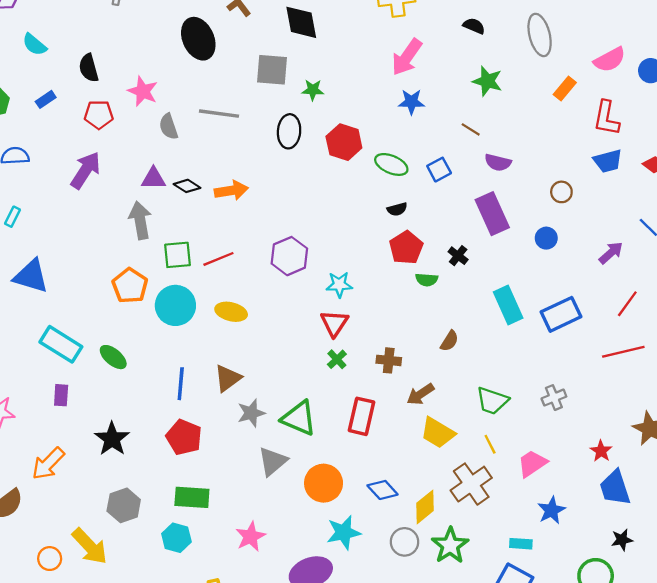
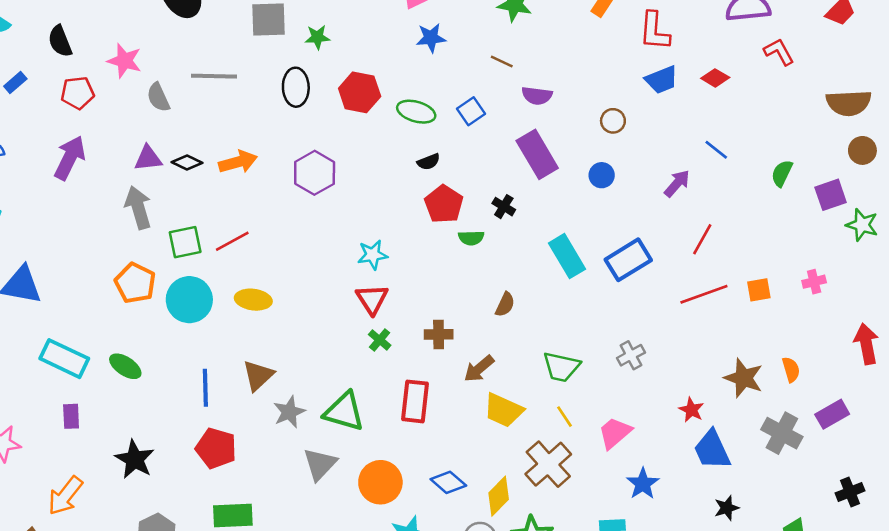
purple hexagon: (289, 256) -> (315, 173), moved

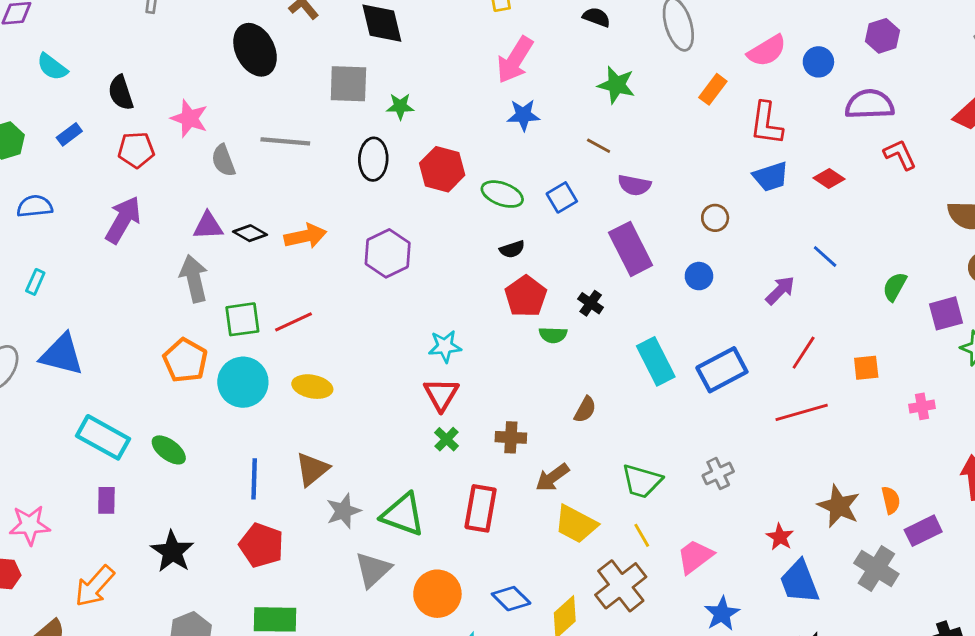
orange square: (759, 290) -> (866, 368), moved
purple rectangle: (832, 414) -> (923, 531), moved

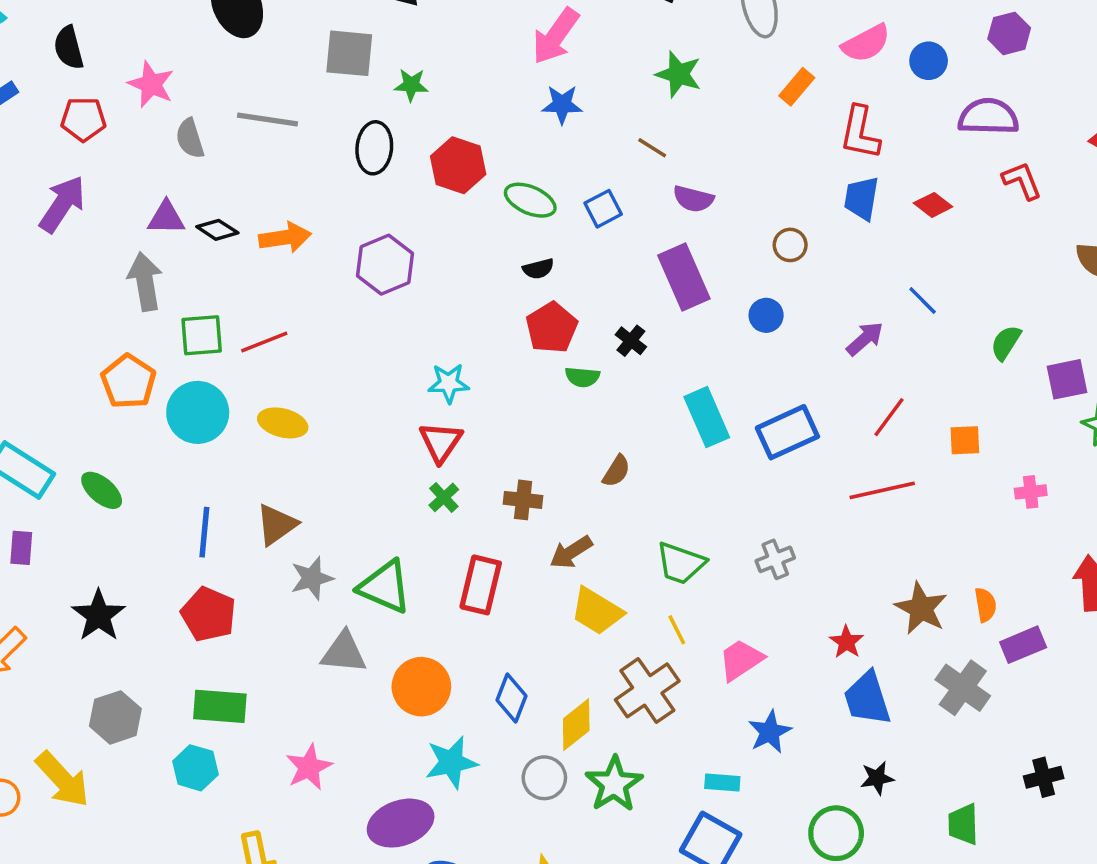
blue trapezoid: (771, 177) -> (862, 198), turned 114
gray triangle: (373, 570) -> (344, 653), turned 45
blue diamond: (511, 599) -> (512, 698), turned 63

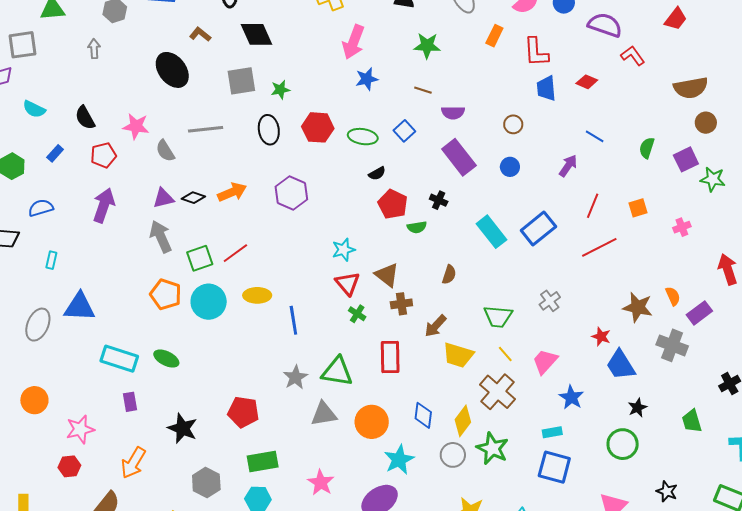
purple semicircle: (988, 117) -> (605, 25), turned 32
brown triangle: (276, 525) -> (387, 275), moved, turned -32
blue line: (204, 532) -> (293, 320), moved

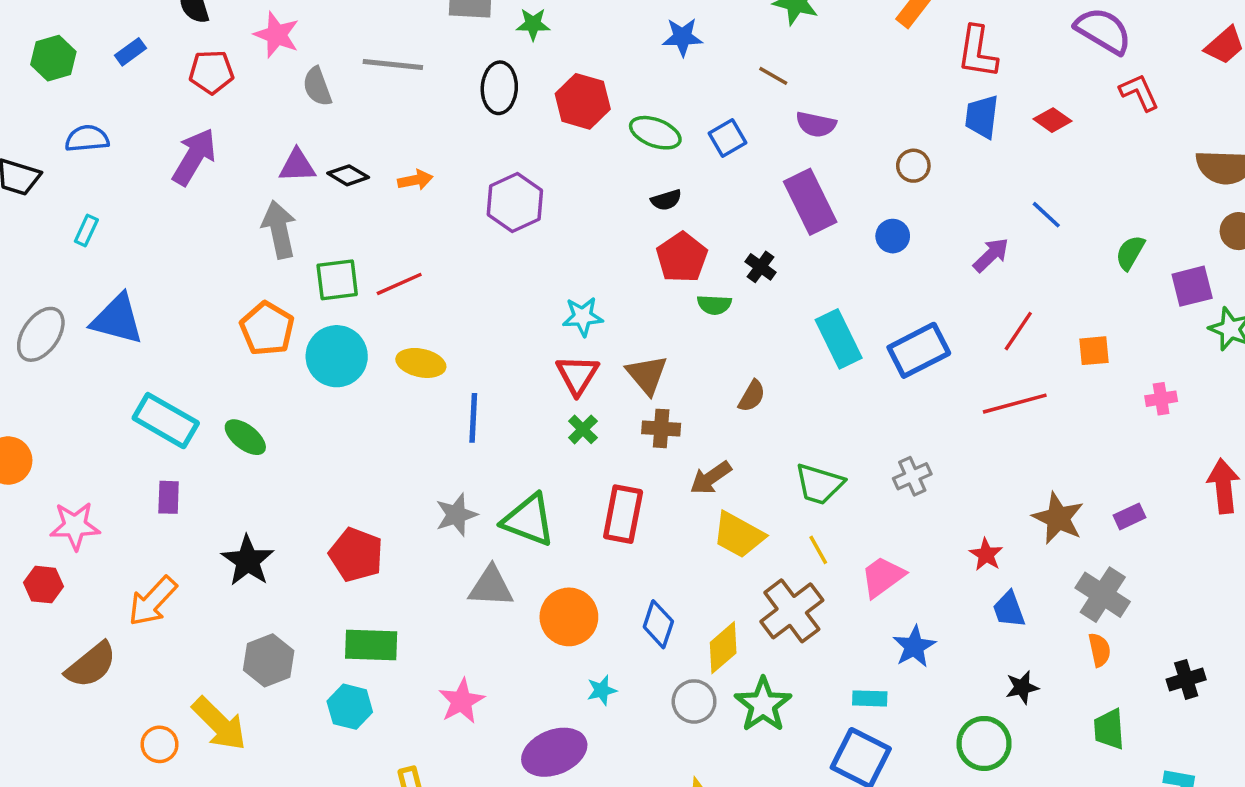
orange arrow: (232, 192) -> (415, 180), size x0.7
orange semicircle: (673, 296) -> (1099, 650), moved
purple rectangle: (699, 313) -> (1130, 516), moved, size x0.7
blue trapezoid: (621, 365) -> (1009, 609), size x0.7
cyan star: (399, 460) -> (602, 690), size x0.6

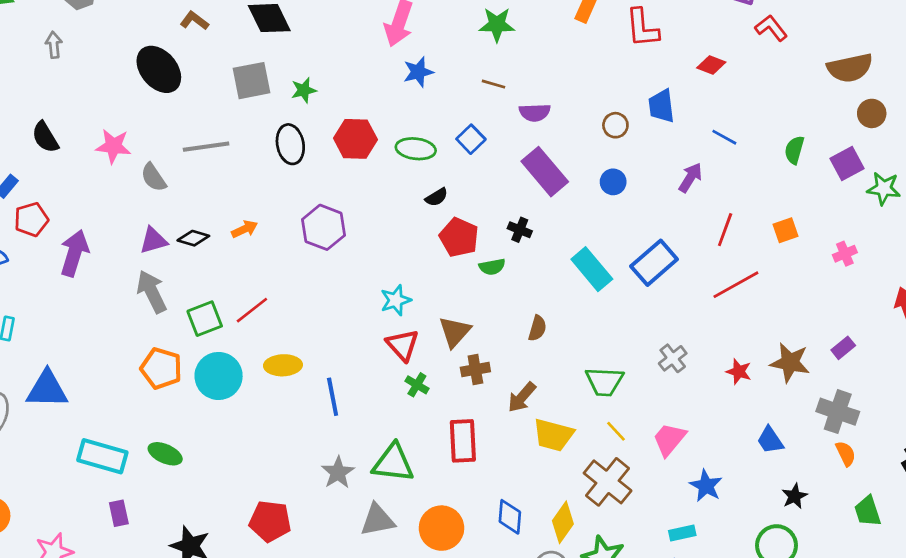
red pentagon: (211, 72) -> (31, 219), moved
blue trapezoid: (982, 117) -> (661, 106), moved
brown triangle: (647, 375) -> (455, 332), turned 36
red star: (986, 555) -> (739, 372), moved

